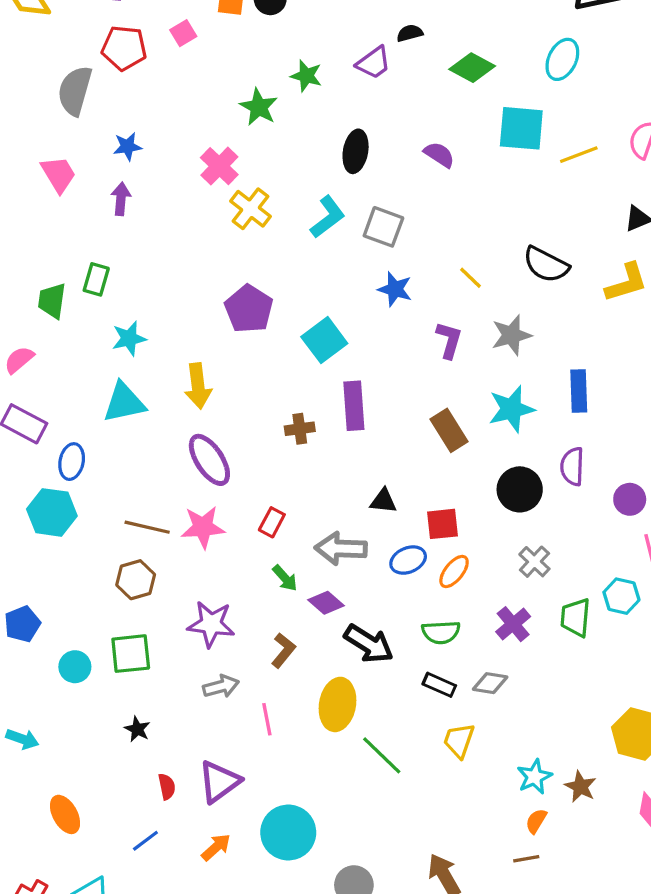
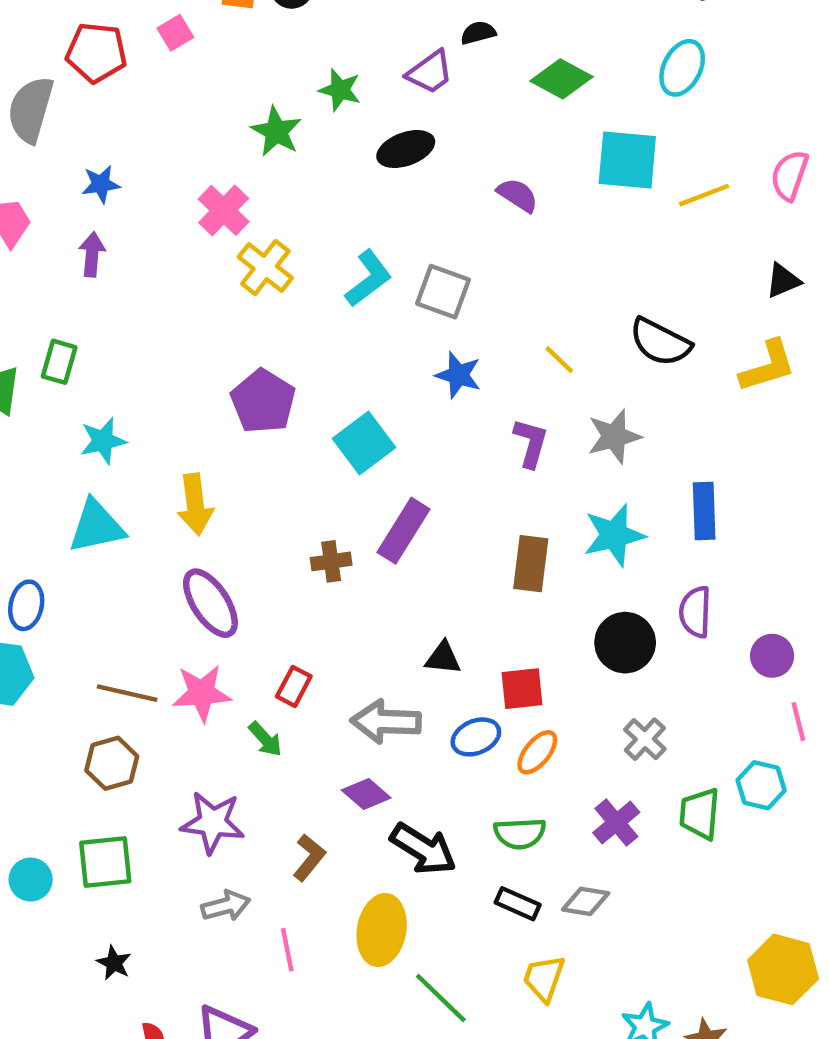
black ellipse: (356, 151) -> (406, 149), moved, turned 60
purple rectangle: (354, 406) -> (404, 531), turned 36
brown rectangle: (449, 430) -> (531, 564), turned 39
green arrow: (285, 578) -> (265, 739), moved

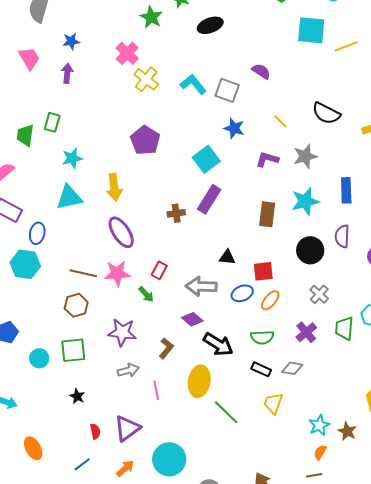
purple semicircle: (518, 195) -> (261, 71), moved
cyan L-shape: (368, 278) -> (193, 84), turned -92
cyan square: (364, 443) -> (206, 159), moved
purple L-shape: (531, 443) -> (267, 159), turned -90

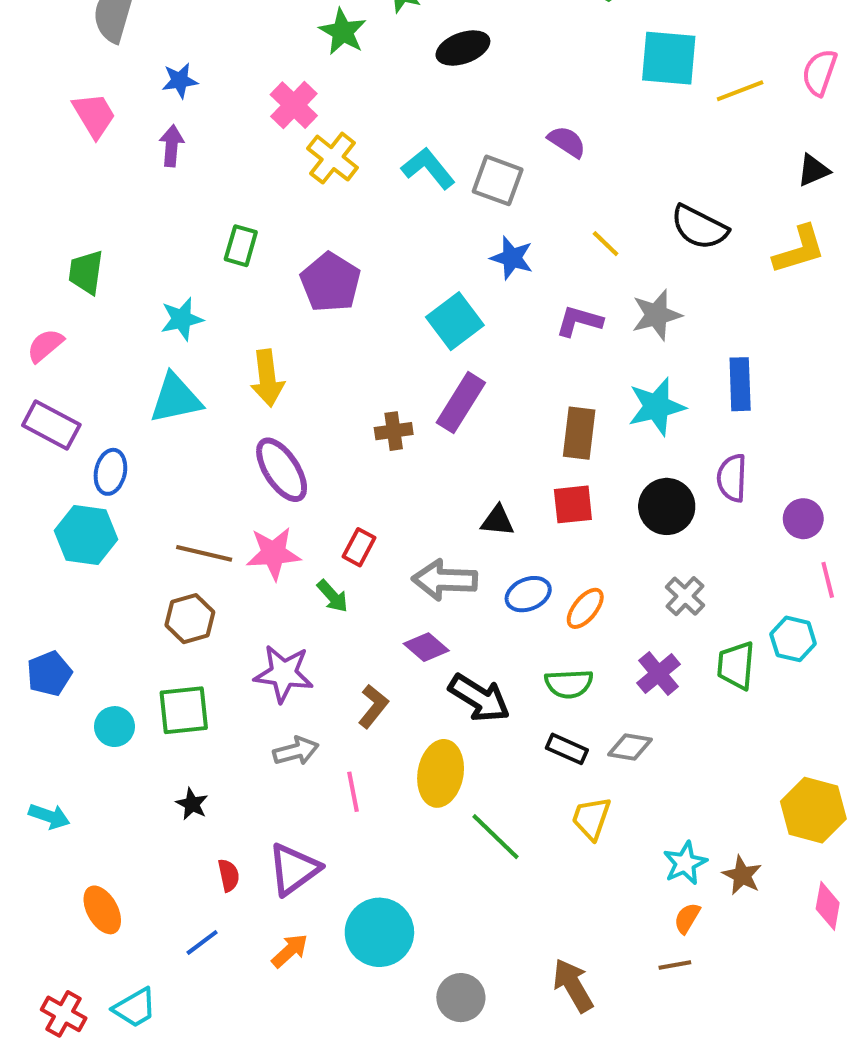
green rectangle: (52, 122) -> (241, 246), moved
red square: (263, 271) -> (573, 504), moved

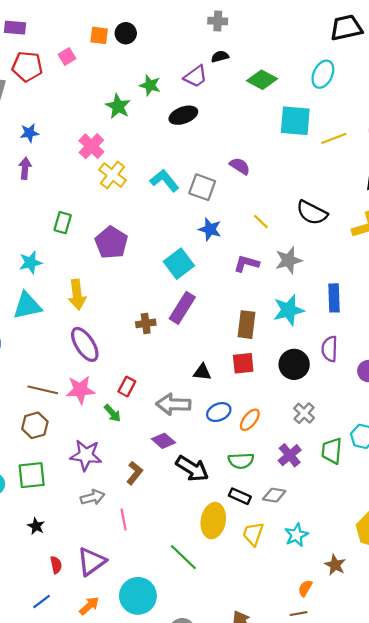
yellow ellipse: (441, 773) -> (213, 521), moved
green line: (496, 837) -> (183, 557), moved
cyan star: (685, 863) -> (296, 535), moved

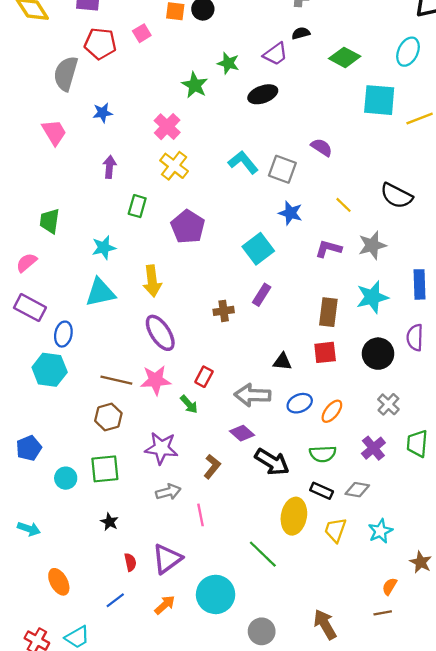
purple arrow: (25, 168) -> (109, 167), moved
yellow cross: (112, 175) -> (174, 166), moved
purple rectangle: (182, 308) -> (262, 295), size x0.7

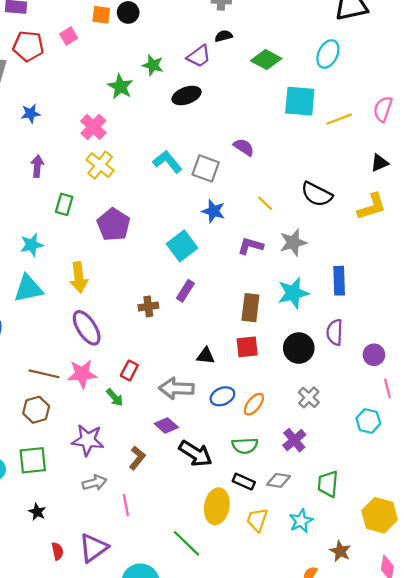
green trapezoid: (417, 444) -> (328, 484), moved

